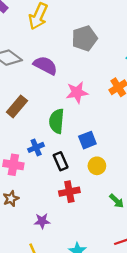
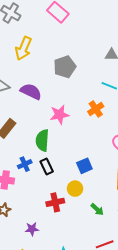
blue square: (87, 140) -> (84, 166), moved
black rectangle: (61, 161) -> (47, 167), moved
yellow circle: (97, 166) -> (75, 189), moved

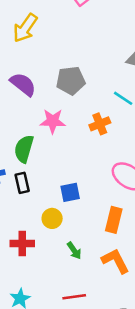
gray pentagon: (65, 67) -> (71, 81), moved
red cross: (55, 202) -> (22, 243), moved

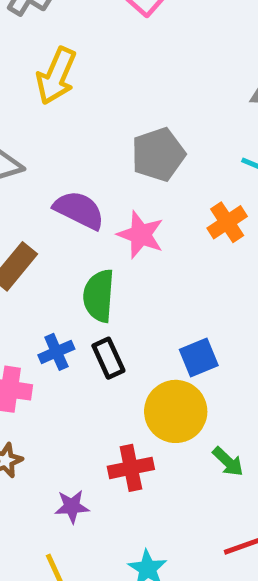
purple semicircle: (23, 84) -> (79, 210), moved
pink star: (53, 121) -> (141, 235), turned 30
yellow circle: (52, 218) -> (176, 411), size x1.6

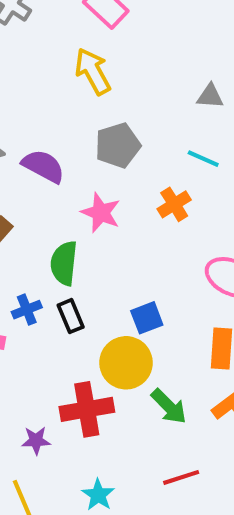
yellow arrow: (56, 76) -> (93, 71), moved, turned 126
purple semicircle: (79, 210) -> (43, 166), moved
green arrow: (228, 462) -> (169, 406), size x1.4
red cross: (131, 468) -> (87, 409), size x1.4

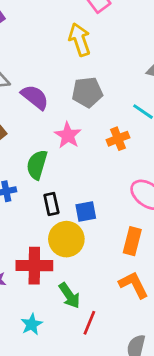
black rectangle: (71, 316) -> (51, 204), moved
green arrow: (169, 406) -> (69, 296), moved
red line: (181, 477) -> (89, 323), turned -60

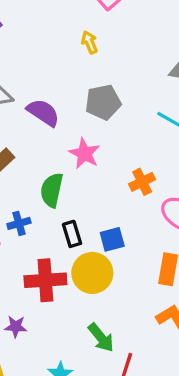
yellow arrow: (80, 40) -> (89, 42), size x0.6
orange cross: (118, 139) -> (142, 182), moved
red cross: (34, 266) -> (45, 280), moved

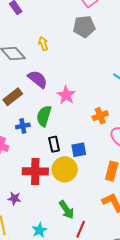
yellow arrow: (89, 42) -> (43, 44), moved
gray pentagon: (103, 102) -> (84, 27), moved
purple semicircle: (43, 113) -> (38, 79), moved
blue cross: (19, 223) -> (23, 126), moved

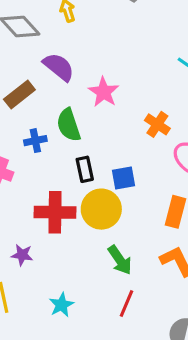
green semicircle: (44, 116) -> (69, 125), turned -35
orange cross: (100, 116) -> (157, 124), turned -35
green arrow: (67, 210) -> (120, 260), moved

